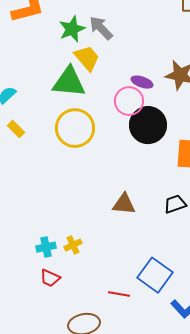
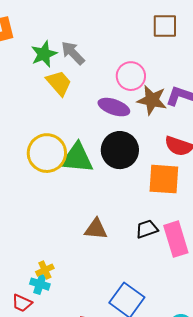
green triangle: (69, 82) -> (77, 158), moved
purple ellipse: (142, 82) -> (114, 107), size x1.4
pink circle: (129, 101) -> (131, 76), moved
cyan cross: (46, 247) -> (40, 284), moved, turned 30

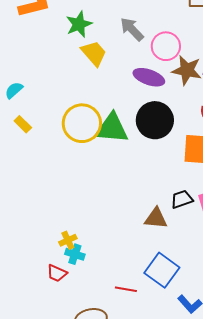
gray arrow: (73, 53) -> (132, 29), moved
brown triangle: (96, 229) -> (156, 218), moved
yellow cross: (45, 270) -> (68, 240), moved

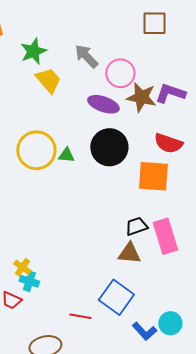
green triangle: (112, 128) -> (66, 155), size x0.5
brown triangle: (156, 218) -> (129, 253), moved
yellow cross: (68, 240) -> (22, 267), turned -30

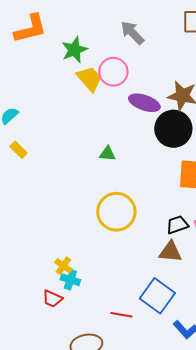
gray arrow: (86, 56) -> (132, 33), moved
pink circle: (120, 73) -> (113, 72), moved
black circle: (109, 147) -> (173, 129), moved
yellow circle: (36, 150) -> (116, 212), moved

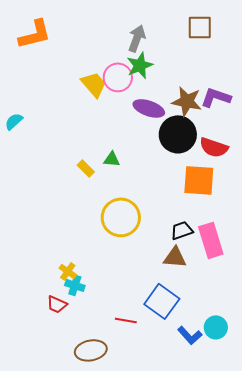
gray arrow: (132, 33) -> (137, 38), turned 64
green star: (74, 50) -> (140, 65), moved
yellow rectangle: (18, 150) -> (86, 168), moved

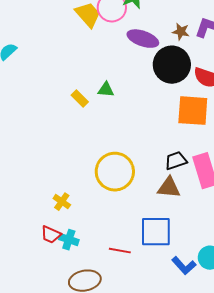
brown star: (187, 101) -> (181, 32), size x0.6
yellow circle: (121, 217) -> (115, 172), moved
cyan cross: (75, 285) -> (69, 240), moved
blue square: (162, 301) -> (156, 232), turned -36

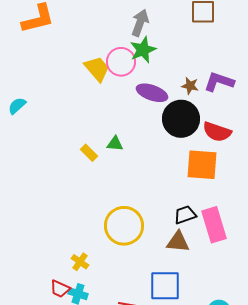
yellow cross: (62, 202) -> (80, 262), moved

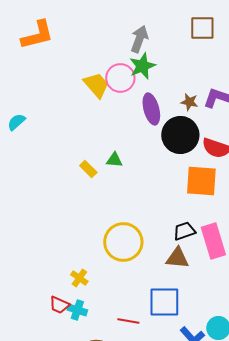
purple ellipse: (152, 93) -> (151, 109), turned 56

